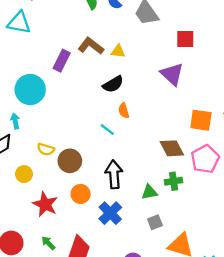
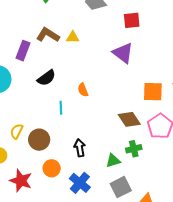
black semicircle: (113, 84) -> (46, 78), moved
cyan line: (107, 129) -> (61, 108), moved, turned 56
yellow semicircle: (46, 149) -> (17, 131), turned 105
black arrow: (114, 174) -> (80, 148), size x0.7
gray square: (155, 222) -> (121, 187), size x1.5

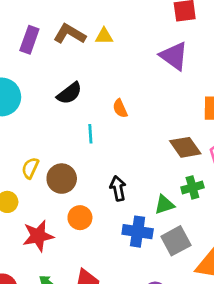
purple rectangle: (23, 51) -> (29, 40), moved
red star: (21, 181) -> (38, 236), turned -30
blue cross: (80, 183) -> (138, 232), moved, turned -30

